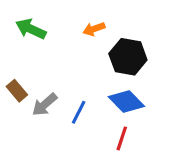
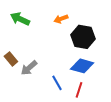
blue diamond: (126, 101) -> (82, 66), turned -30
blue line: (79, 112) -> (57, 83), moved, turned -56

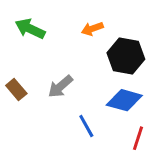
gray arrow: (29, 68) -> (60, 86), moved
red line: (79, 90) -> (138, 138), moved

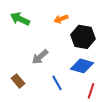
brown rectangle: (16, 89) -> (18, 81), moved

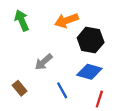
green arrow: (20, 19) -> (22, 20), turned 42
orange arrow: (61, 19) -> (67, 20), size x1.5

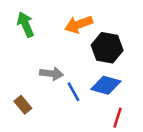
gray arrow: (44, 62) -> (51, 74), turned -132
blue line: (62, 90) -> (73, 92), moved

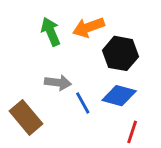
green arrow: (26, 24) -> (51, 32), moved
brown rectangle: (23, 105) -> (26, 117), size x1.6

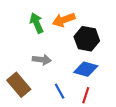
blue line: (83, 103) -> (60, 91), moved
red line: (132, 132) -> (86, 95), moved

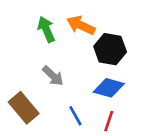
orange arrow: (64, 20) -> (81, 25), turned 45
gray arrow: (42, 60) -> (53, 76), turned 36

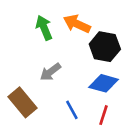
gray arrow: (53, 76) -> (50, 72), turned 100

